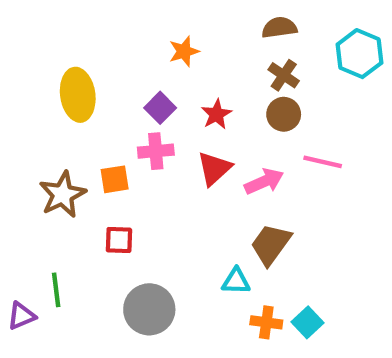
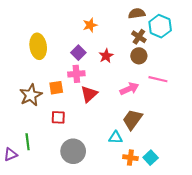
cyan hexagon: (360, 54) -> (160, 26), moved
red triangle: (214, 168) -> (89, 94), moved

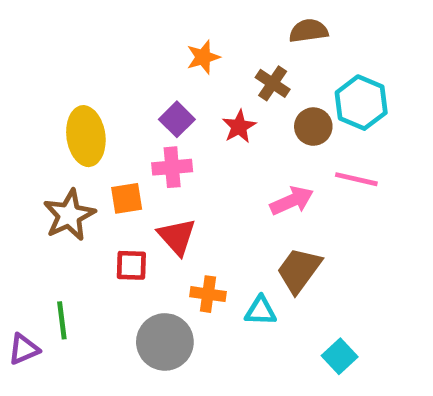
cyan hexagon: (160, 26) -> (361, 103), moved
brown cross: (139, 37) -> (273, 83), moved
yellow ellipse: (38, 46) -> (86, 136), moved
red triangle: (89, 94) -> (177, 237), moved, turned -30
orange cross: (130, 158) -> (208, 294), moved

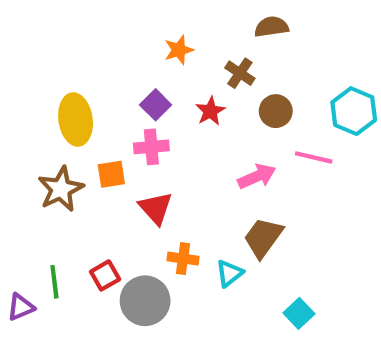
cyan hexagon: (361, 103) -> (354, 111), moved
red square: (131, 265) -> (105, 275), moved, turned -32
cyan triangle: (261, 311) -> (229, 273), turned -40

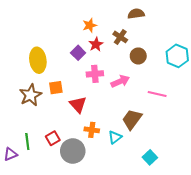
red star: (210, 111) -> (96, 44), moved
pink cross: (151, 147) -> (95, 74), moved
pink line: (314, 157) -> (157, 94), moved
pink arrow: (257, 176) -> (120, 81), moved

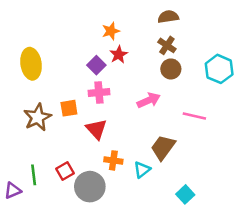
brown cross: (120, 37) -> (167, 45), moved
yellow ellipse: (38, 60) -> (31, 64), moved
pink cross: (95, 74) -> (99, 92), moved

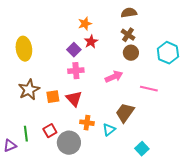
orange square: (69, 108) -> (53, 97), moved

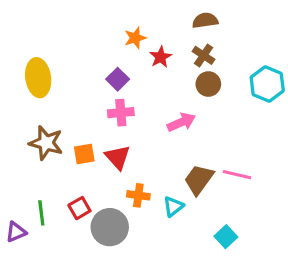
red star: (91, 42) -> (161, 57), moved
pink line: (149, 89) -> (237, 175), moved
brown star: (29, 90) -> (46, 143), turned -30

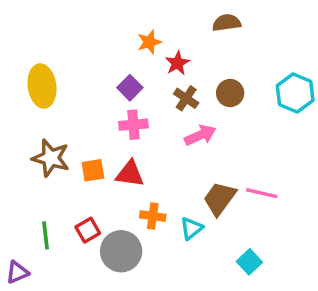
brown cross: (204, 55) -> (186, 98), moved
red triangle: (118, 157) -> (130, 174), turned -40
purple triangle: (16, 232) -> (17, 272), moved

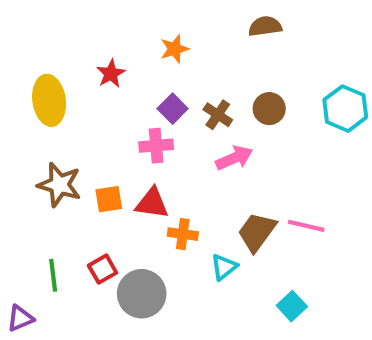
red star: (177, 63) -> (111, 74), moved
purple square: (130, 88) -> (173, 109), moved
orange cross: (153, 216) -> (183, 234), moved

